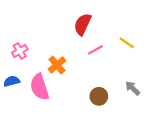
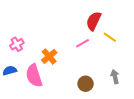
red semicircle: (83, 24) -> (94, 21), moved
gray arrow: (133, 88) -> (115, 77), turned 32

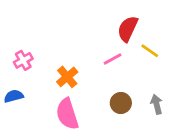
pink semicircle: (34, 76) -> (67, 114), moved
brown circle: (86, 84) -> (121, 103), moved

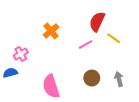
pink cross: (23, 60) -> (21, 54), moved
orange cross: (67, 77) -> (51, 31), moved

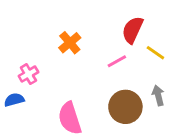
brown circle: (92, 78) -> (125, 107), size x1.5
gray arrow: (119, 79) -> (158, 95), moved

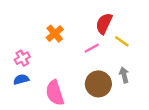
blue semicircle: (14, 100) -> (21, 79), moved

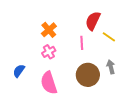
pink line: (92, 48) -> (82, 43), turned -64
pink cross: (22, 58) -> (49, 52), moved
blue semicircle: (21, 79) -> (19, 71), turned -40

